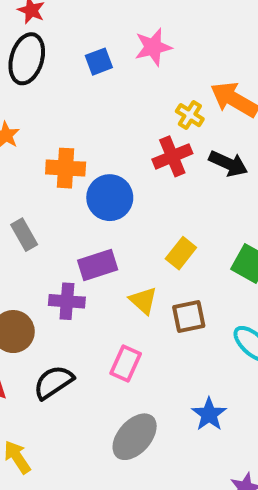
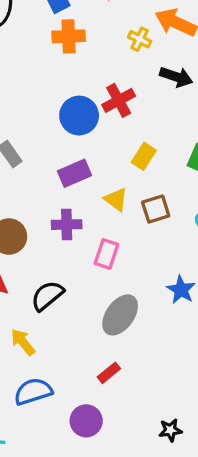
red cross: (172, 156) -> (119, 100), moved
orange cross: (66, 168) -> (69, 36), moved
purple cross: (67, 301) -> (67, 225), moved
black semicircle: (54, 382) -> (47, 296), moved

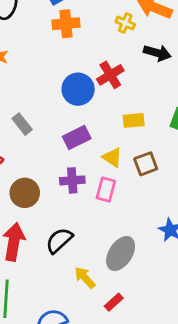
yellow rectangle: (144, 156) -> (134, 120), turned 55
pink rectangle: (106, 254) -> (106, 190), moved
yellow arrow: (23, 342) -> (85, 278), moved

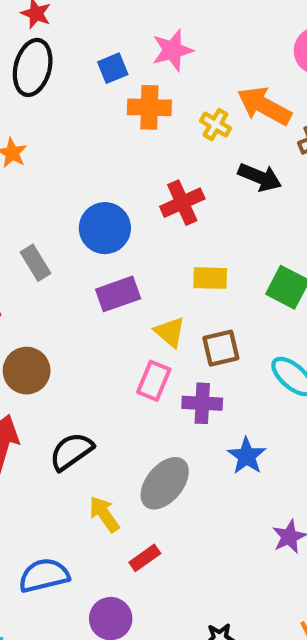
orange cross: (66, 24) -> (149, 107), moved
blue circle: (78, 89) -> (105, 228), moved
purple cross: (72, 180) -> (202, 403), moved

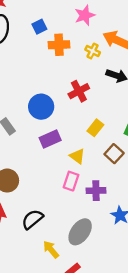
pink star: (172, 50) -> (85, 15), moved
yellow rectangle: (210, 278) -> (95, 128), turned -49
brown square: (221, 348) -> (114, 154), moved, turned -30

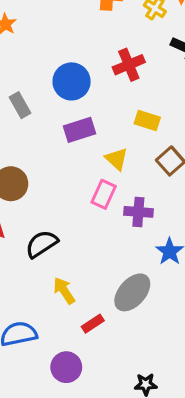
yellow rectangle: (95, 128) -> (147, 121), turned 63
gray ellipse: (80, 232) -> (132, 292), moved

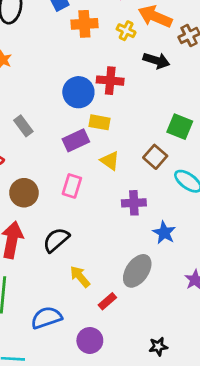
red cross: (129, 65) -> (110, 81), turned 35
blue circle: (72, 81) -> (78, 92), moved
yellow rectangle: (147, 121) -> (99, 122), moved
pink rectangle: (104, 194) -> (72, 186), moved

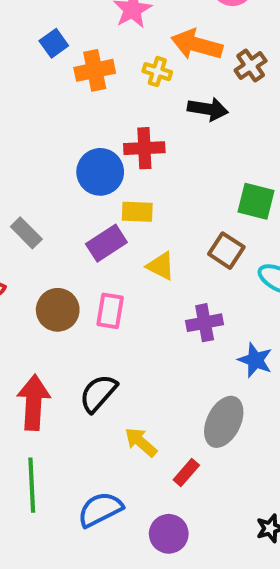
brown circle: (24, 193) -> (58, 310), moved

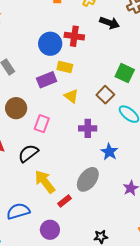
pink rectangle: (110, 311) -> (42, 124), moved
yellow arrow: (141, 442) -> (45, 182), size x1.4

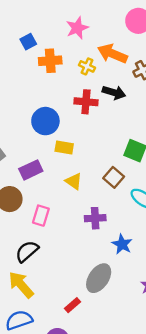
red cross: (74, 36) -> (86, 102), moved
purple rectangle: (47, 80) -> (31, 170), moved
yellow arrow: (45, 182) -> (21, 285), moved

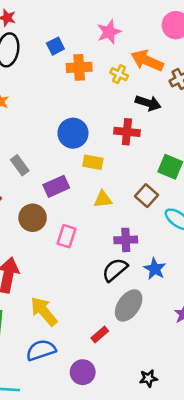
red cross: (86, 102) -> (127, 132), moved
yellow triangle: (74, 181) -> (103, 199), turned -42
black semicircle: (27, 251) -> (115, 270), moved

